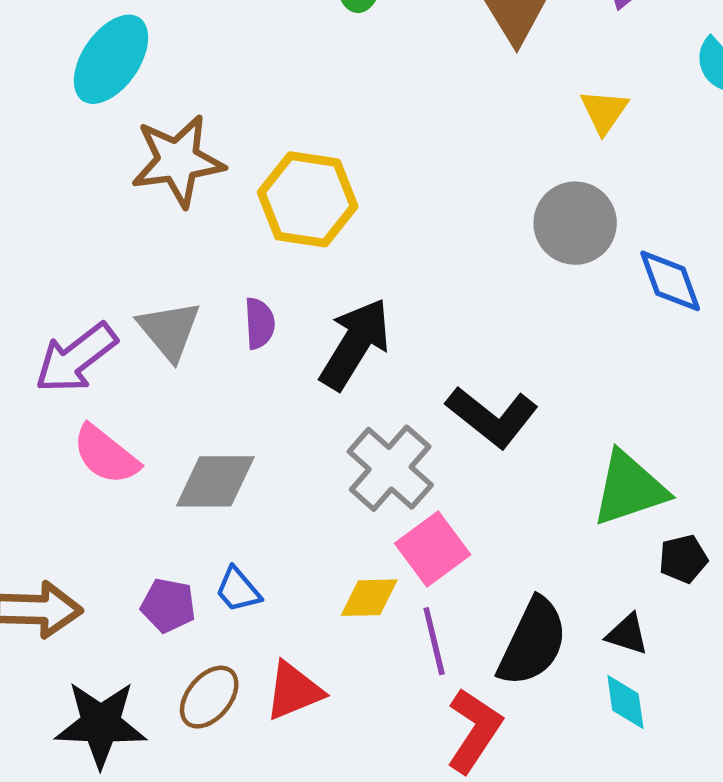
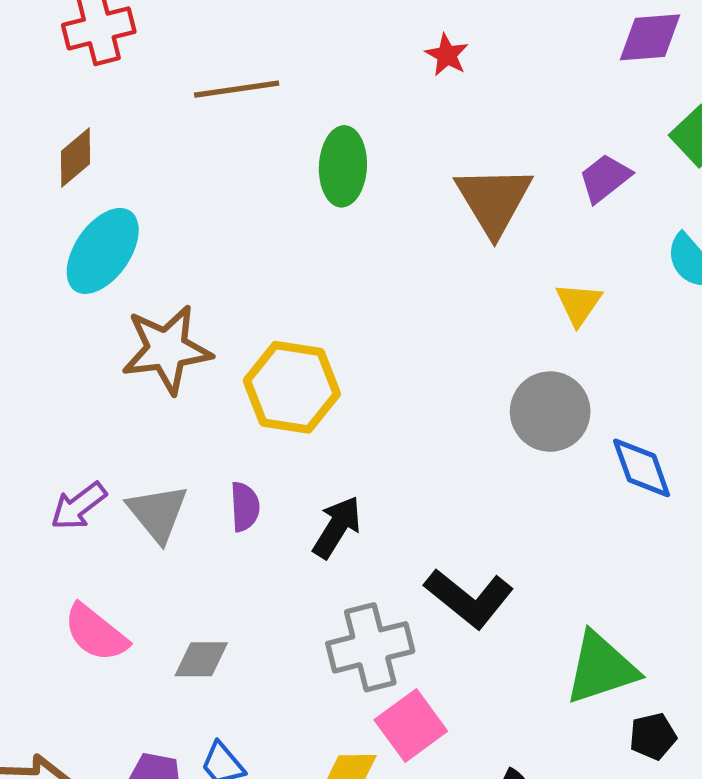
black arrow: (355, 344) -> (337, 527), size x0.7
purple arrow: (76, 358) -> (79, 506), moved, size x0.7
gray cross: (390, 468) -> (370, 647), turned 34
gray diamond: (215, 481) -> (201, 659), size x0.7

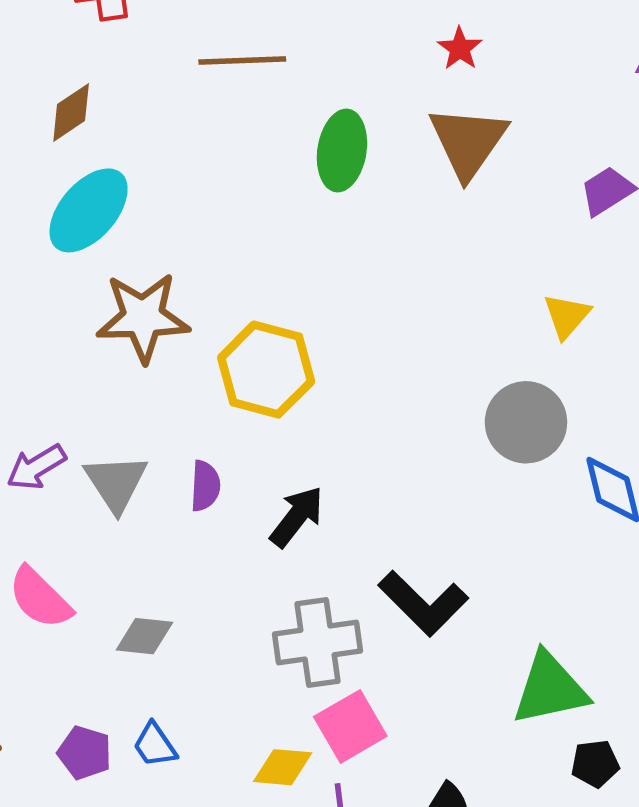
brown triangle: (494, 200) -> (468, 142), moved

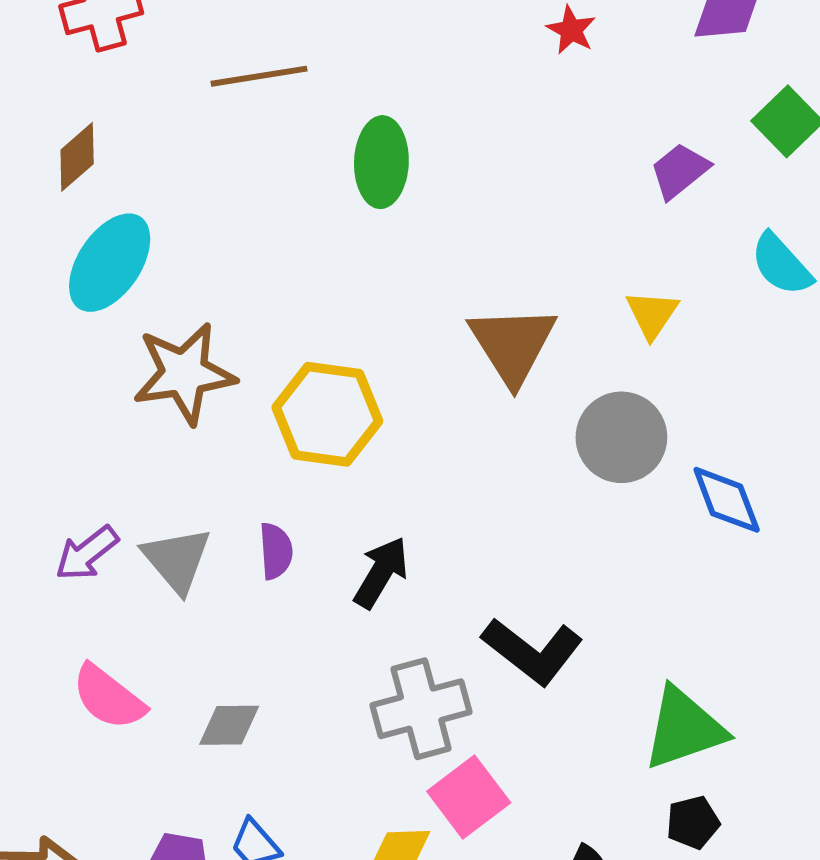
red star: (460, 49) -> (571, 30), moved
brown triangle: (468, 142) -> (513, 345), moved
black pentagon: (595, 764) -> (693, 822), moved

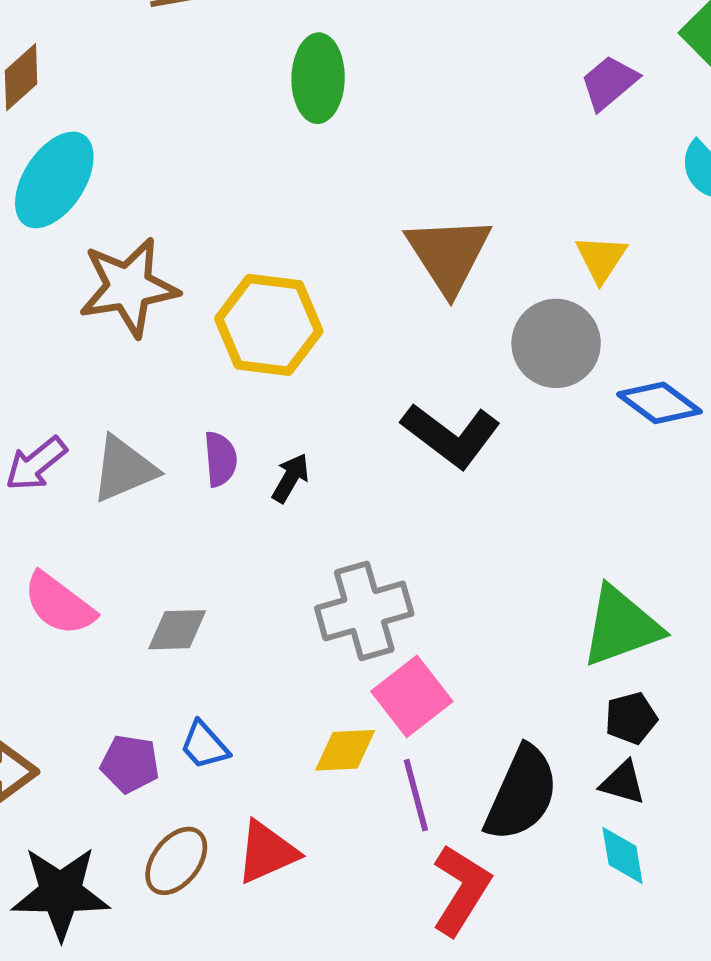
yellow triangle: (652, 314) -> (601, 259), moved
blue diamond: (727, 500) -> (659, 403), turned -32
gray triangle: (177, 560) -> (124, 469), turned 48
black arrow: (381, 573) -> (290, 478), moved, size x0.7
black L-shape: (533, 651) -> (451, 435), moved

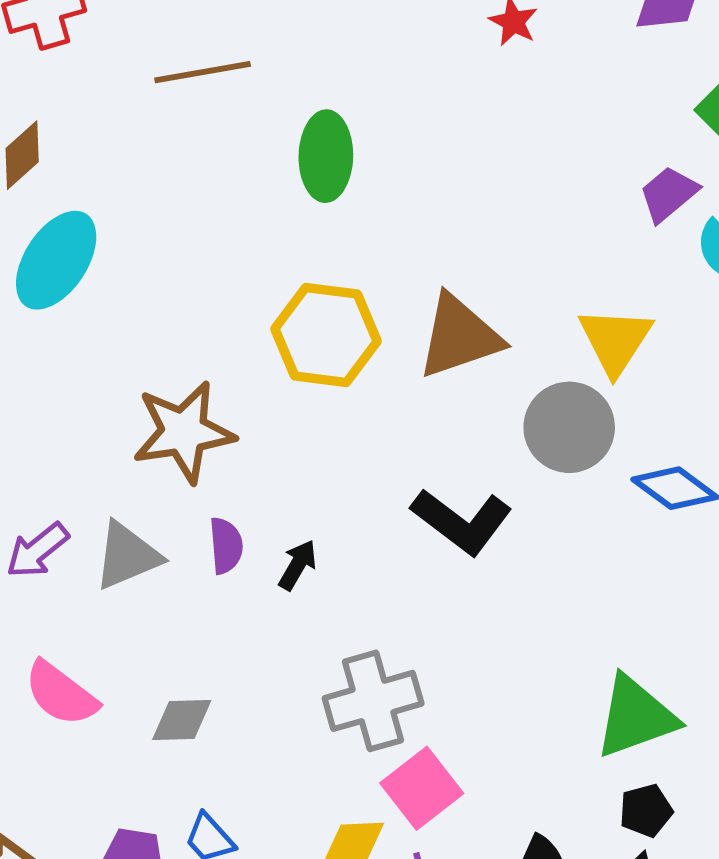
purple trapezoid: (609, 83) -> (669, 194), moved
brown triangle: (449, 254) -> (459, 336), turned 44
yellow triangle: (601, 259) -> (615, 341), size x1.4
brown star: (129, 287) -> (184, 432), moved
yellow hexagon: (269, 325) -> (326, 335), moved

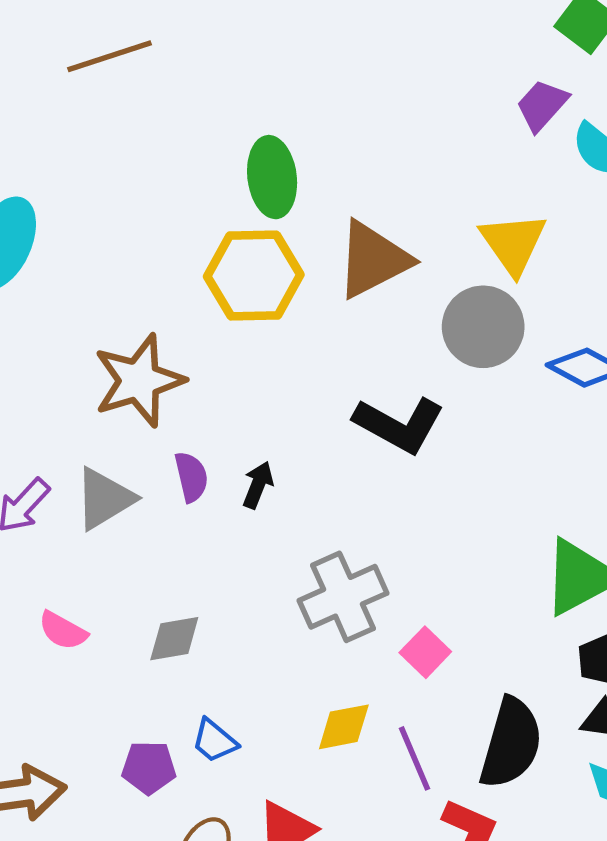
green ellipse: (326, 156) -> (272, 177), moved
pink semicircle: (61, 694) -> (63, 631), size x0.7
pink square: (422, 788) -> (425, 652), moved, size x0.7

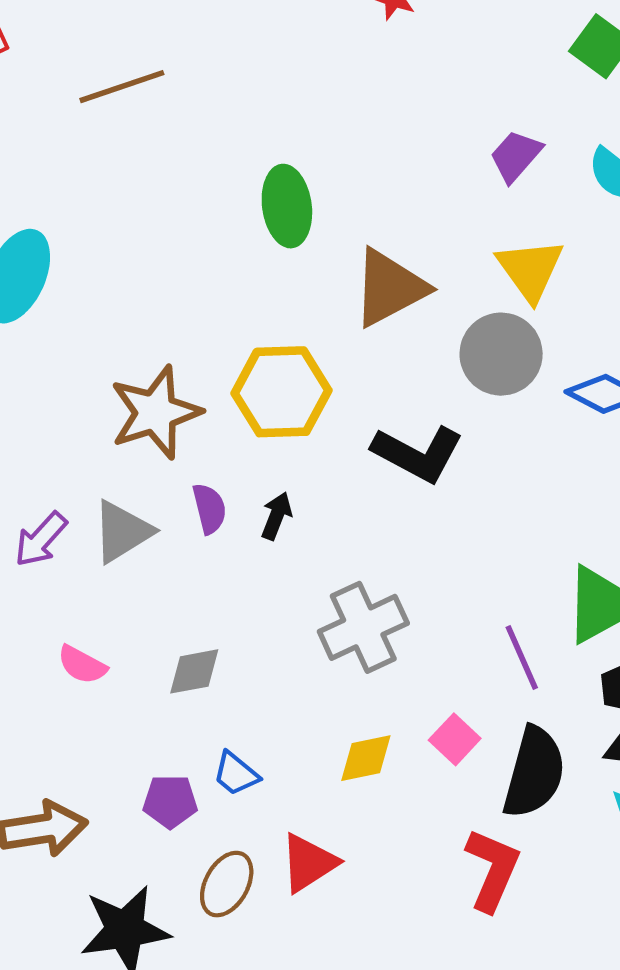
purple trapezoid: (542, 105) -> (516, 156), moved
yellow hexagon: (254, 276) -> (282, 392), moved
pink square: (425, 652) -> (455, 739), moved
purple line: (414, 758) -> (522, 657), moved

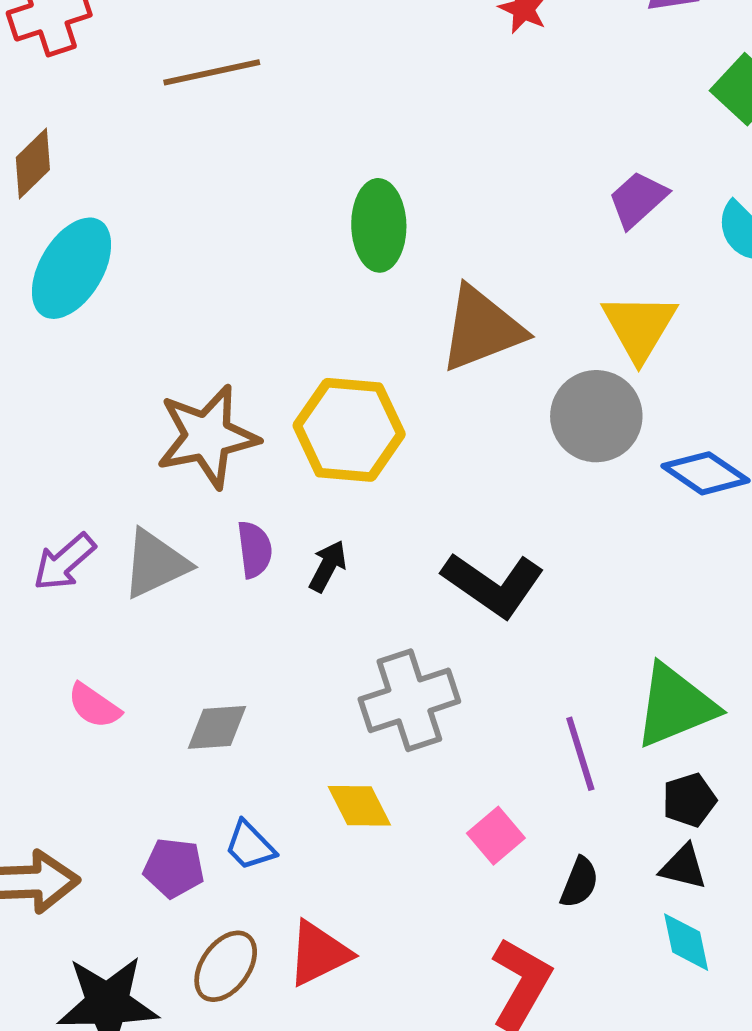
black L-shape: (418, 454) -> (493, 585), moved
yellow diamond: (366, 758) -> (359, 806), moved, turned 68
black semicircle: (534, 773) -> (579, 882), size x0.5

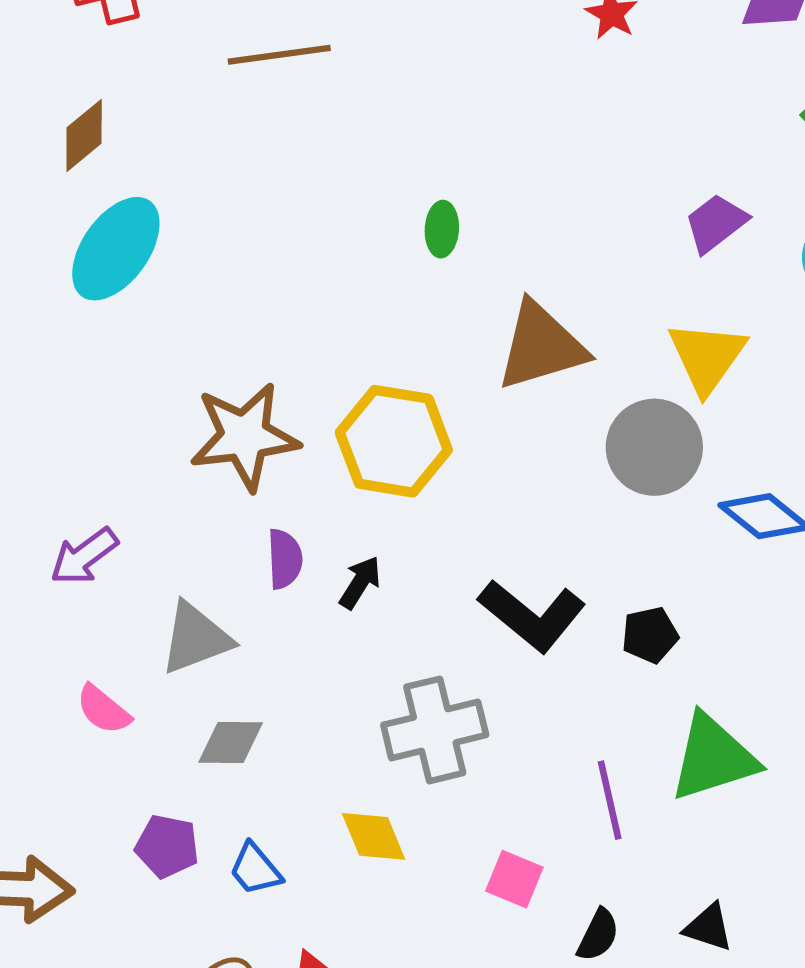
green ellipse: (379, 225) -> (442, 229), size x0.6
gray triangle: (155, 564) -> (196, 638), moved
black pentagon: (689, 800) -> (650, 635), moved
pink square: (496, 836) -> (514, 879), turned -32
purple pentagon: (174, 868) -> (167, 846), moved

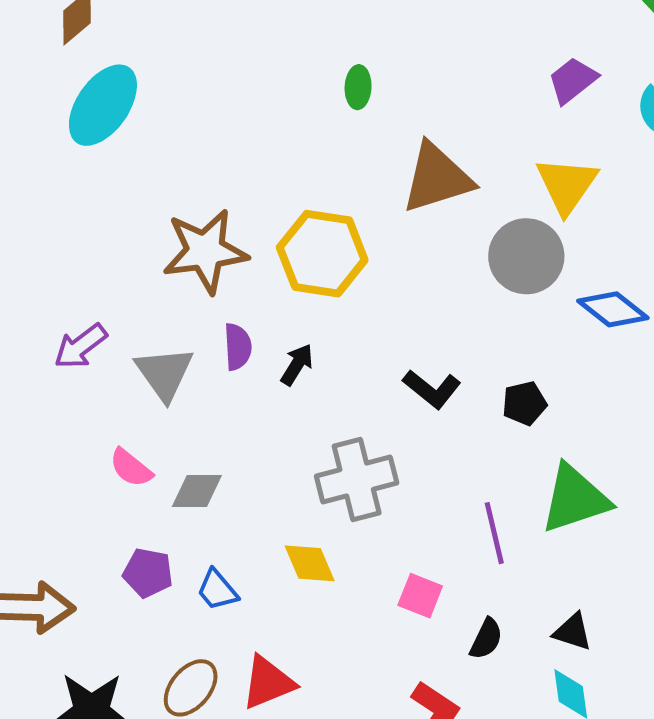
black L-shape: (532, 615) -> (432, 389), size x0.7
gray triangle: (196, 638) -> (164, 373), moved, turned -44
pink semicircle: (103, 710) -> (131, 468), moved

